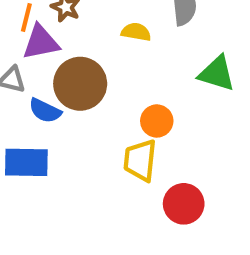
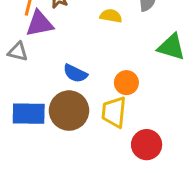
brown circle: (80, 84) -> (69, 111), moved
blue semicircle: (45, 111) -> (75, 73), moved

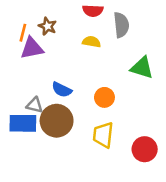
gray triangle: (18, 52) -> (35, 105), moved
yellow trapezoid: (114, 112) -> (103, 135), moved
red circle: (147, 145) -> (145, 149), moved

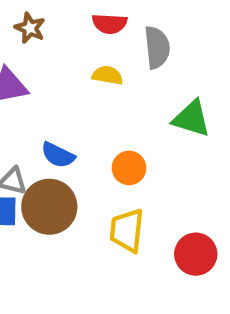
brown star: (47, 26) -> (30, 28), moved

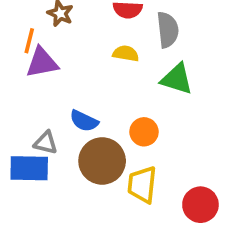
green triangle: (191, 118) -> (177, 79), moved
brown circle: (49, 207) -> (102, 161), moved

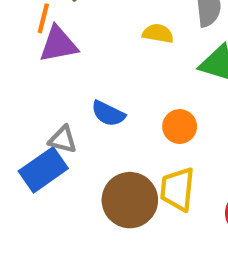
brown circle: (102, 161) -> (130, 200), moved
blue rectangle: (29, 168) -> (43, 170), turned -36

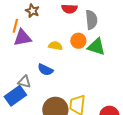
yellow semicircle: (158, 33) -> (55, 46), moved
orange circle: (180, 127) -> (78, 41), moved

